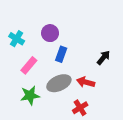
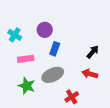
pink rectangle: (29, 65) -> (26, 59), turned 42
red arrow: (86, 82) -> (90, 74), moved
green star: (30, 95) -> (27, 86), turned 30

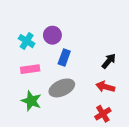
cyan cross: (15, 35) -> (27, 41), moved
red cross: (72, 97) -> (103, 114), moved

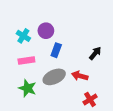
red arrow: (105, 87) -> (80, 76), moved

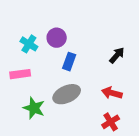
black arrow: (95, 53) -> (117, 55), moved
pink rectangle: (26, 60) -> (20, 74), moved
red arrow: (80, 76) -> (112, 93), moved

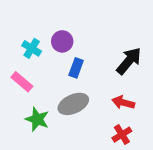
black arrow: (117, 55) -> (129, 61), size x1.5
pink rectangle: (20, 74) -> (22, 82), turned 48

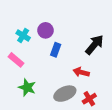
red arrow: (123, 103) -> (81, 72), moved
gray ellipse: (73, 104) -> (65, 94), moved

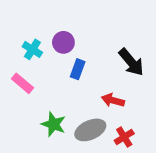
black arrow: (94, 45) -> (131, 62), turned 100
green star: (27, 87) -> (54, 124), moved

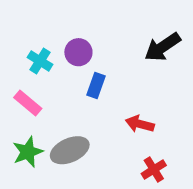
black arrow: (131, 62) -> (162, 47), moved, turned 96
green star: (54, 124) -> (28, 152), moved, turned 30
gray ellipse: (90, 130) -> (70, 150), moved

